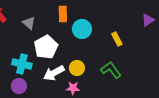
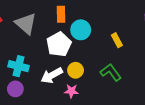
gray triangle: (29, 23) -> (26, 24), size x1.6
white pentagon: (46, 47) -> (59, 44), moved

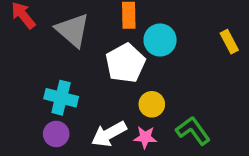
yellow rectangle: (117, 40) -> (229, 42), moved
green L-shape: (111, 72) -> (193, 131), moved
white arrow: (52, 75) -> (109, 134), moved

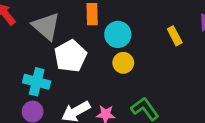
white pentagon: (125, 63) -> (70, 56), moved
yellow circle: (152, 104) -> (123, 63), moved

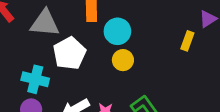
gray triangle: (46, 26) -> (45, 23), turned -36
yellow rectangle: (175, 36) -> (187, 41), moved, turned 48

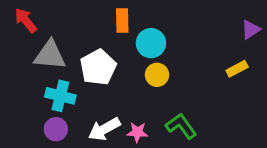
gray triangle: (45, 23) -> (50, 55), moved
yellow rectangle: (187, 41) -> (237, 69), moved, turned 42

